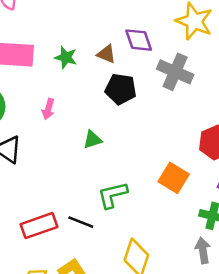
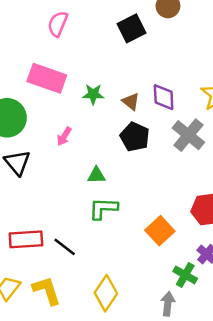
green star: (66, 57) -> (93, 94), turned -30
green L-shape: (113, 195) -> (103, 208), moved

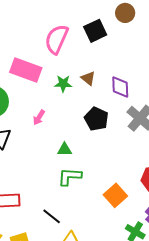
pink semicircle: (58, 24) -> (57, 39), moved, size x1.4
brown triangle: (131, 102) -> (88, 78), moved
black line: (65, 247) -> (52, 216), moved

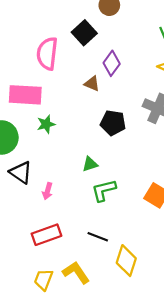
green star: (63, 84) -> (46, 124), moved
purple diamond: (120, 87) -> (112, 63), moved, turned 55
pink arrow: (39, 117) -> (47, 191), moved

